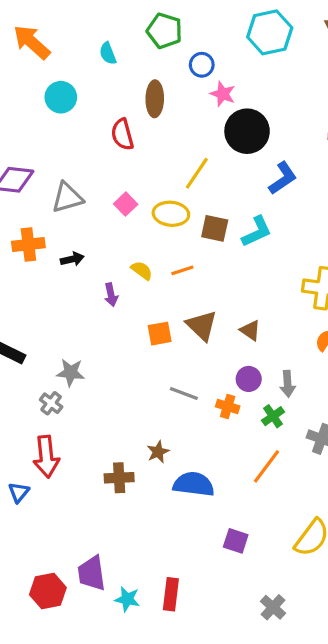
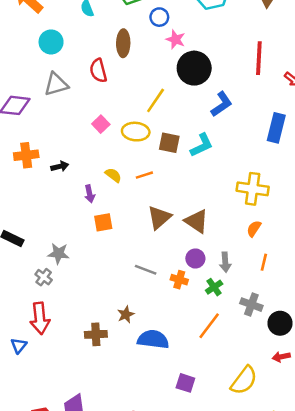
gray triangle: (67, 198) -> (56, 84), moved
brown triangle: (202, 325) -> (159, 217), turned 35
brown triangle: (250, 330) -> (197, 221), size x1.5
orange square: (160, 334) -> (103, 222), moved

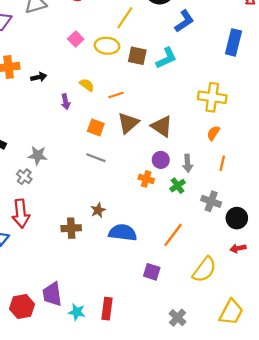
orange line: (144, 175) -> (116, 95), moved
orange square: (103, 222) -> (96, 127), moved, turned 30
gray line: (146, 270) -> (96, 158), moved
orange line: (209, 326) -> (173, 235), moved

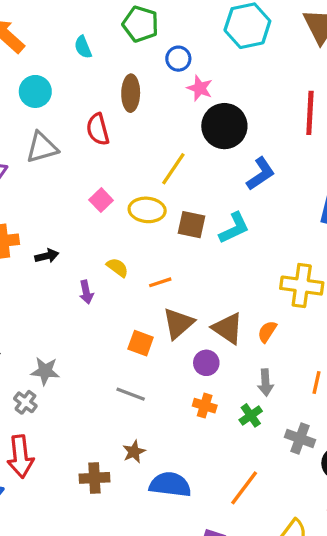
orange square: (96, 127) -> (141, 343), moved
orange semicircle: (213, 133) -> (267, 332), moved
gray line: (96, 158) -> (131, 394), moved
purple circle: (161, 160) -> (206, 363), moved

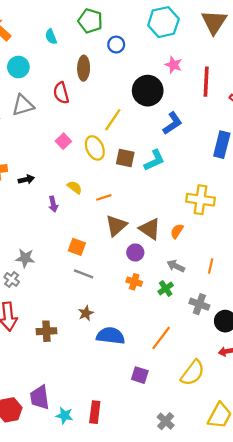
pink star: (200, 88) -> (174, 65), moved
yellow ellipse: (147, 210) -> (95, 148), turned 60
orange square: (141, 343) -> (77, 247), moved
gray arrow: (266, 383) -> (176, 266), turned 120
brown cross: (94, 478) -> (46, 331), moved

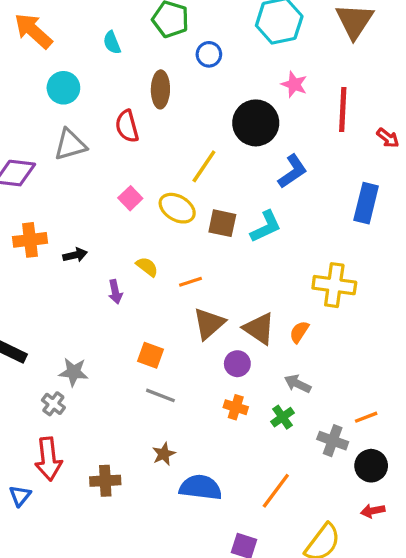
yellow ellipse: (95, 148) -> (177, 208), turned -35
orange line: (211, 266) -> (366, 417), moved, turned 56

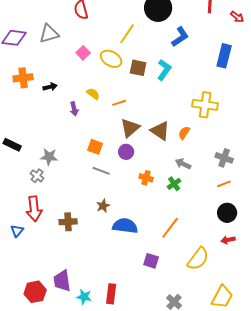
gray triangle: (70, 145) -> (49, 34), moved
cyan L-shape: (266, 227) -> (164, 70), turned -30
purple circle: (237, 364) -> (126, 152), moved
gray cross: (333, 441) -> (224, 158), moved

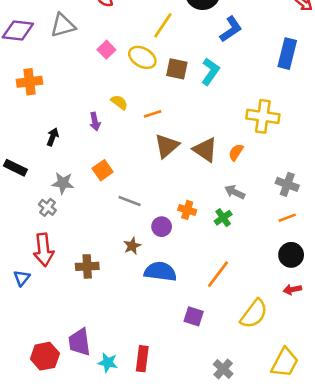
black arrow: (50, 87) -> (53, 137), moved, turned -56
orange square: (95, 147) -> (103, 170), moved, turned 35
purple circle: (126, 152) -> (162, 227), moved

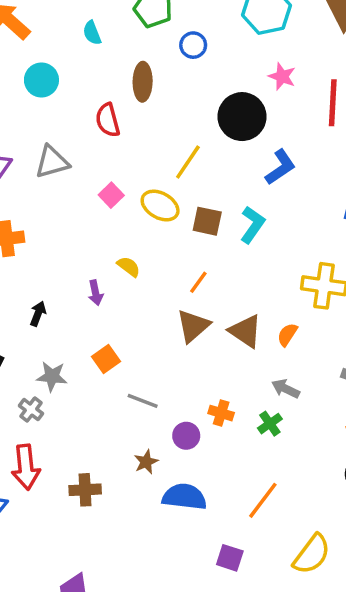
orange line: (153, 114) -> (198, 282), moved, turned -36

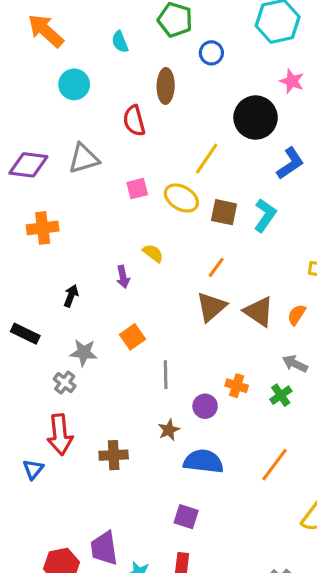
pink square: (111, 195) -> (137, 189), turned 30
gray line: (143, 401) -> (166, 375), turned 68
purple square: (230, 558) -> (186, 517), moved

